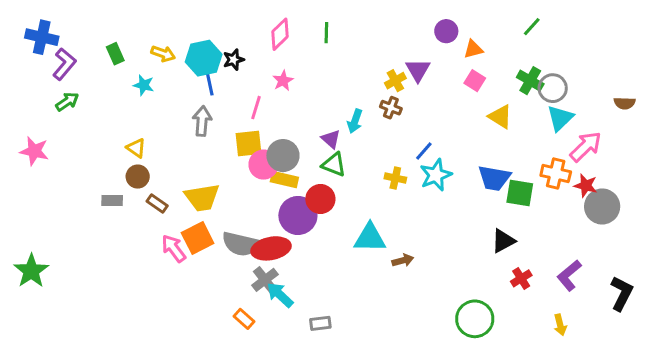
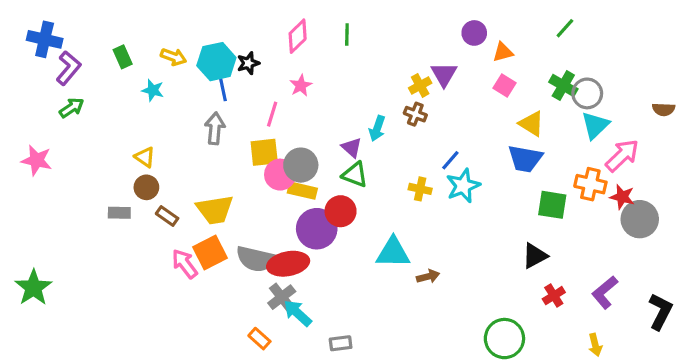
blue trapezoid: (494, 178) -> (525, 159), moved

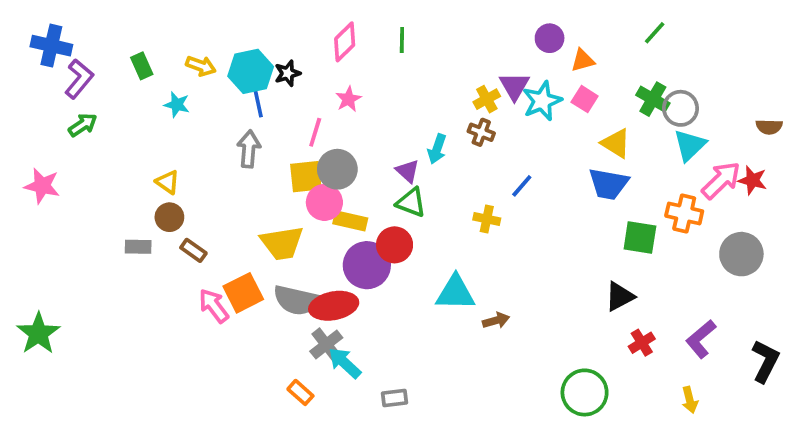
gray circle: (301, 165) -> (337, 169), moved
cyan star: (463, 186) -> (542, 101), moved
red star: (622, 197) -> (752, 180), moved
yellow trapezoid: (215, 210) -> (282, 243), moved

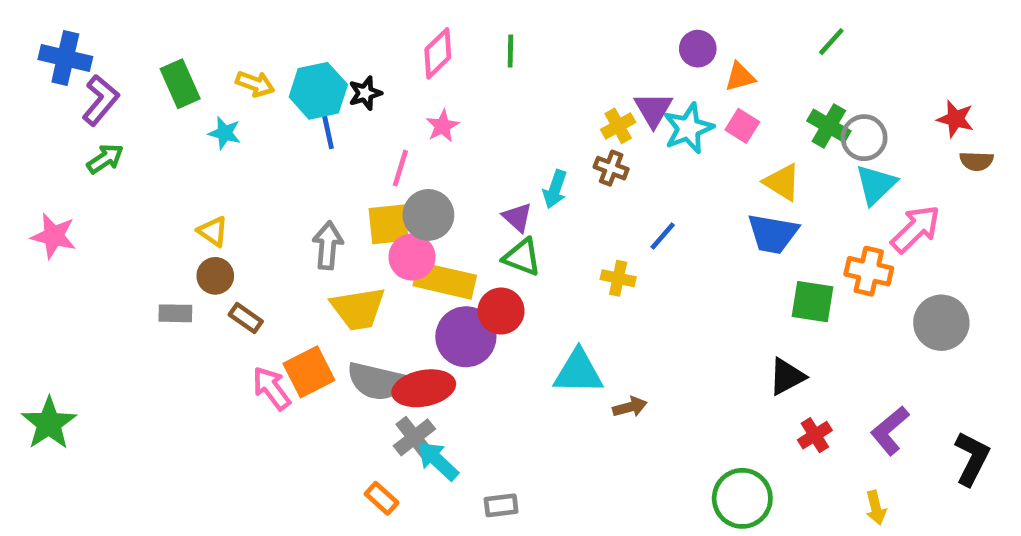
green rectangle: (142, 66) -> (180, 84), size x1.4
gray arrow: (249, 149) -> (328, 245), moved
red star: (752, 180) -> (955, 119), moved
yellow rectangle: (350, 221) -> (445, 281), size x1.4

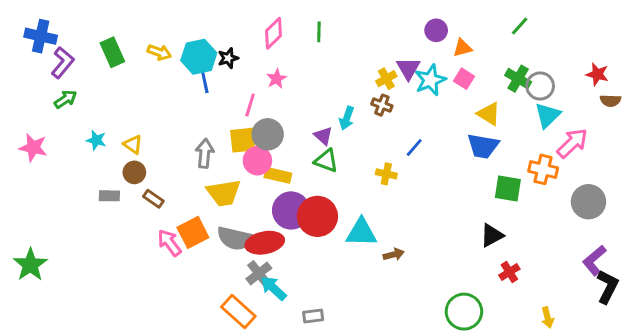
cyan star: (225, 133) -> (96, 140), moved
yellow rectangle: (445, 281) -> (278, 175), size x0.7
red circle: (501, 311) -> (317, 216), moved, size x1.4
purple L-shape: (890, 430) -> (594, 260), moved
orange rectangle: (382, 498) -> (238, 312), size x1.6

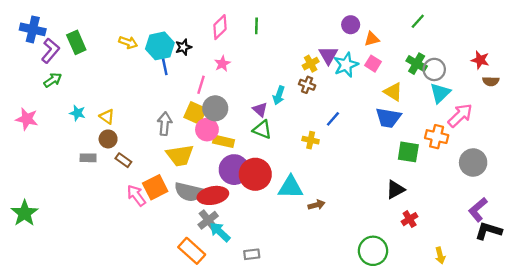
green rectangle: (112, 52) -> (76, 42), moved
yellow square: (243, 140) -> (195, 113), turned 30
black L-shape: (608, 287) -> (488, 231), turned -100

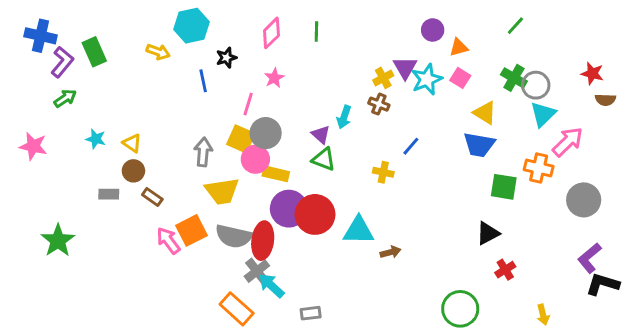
cyan hexagon: (160, 46) -> (192, 26), moved
red ellipse: (213, 195) -> (263, 241), turned -72
green star: (24, 213) -> (58, 241), moved

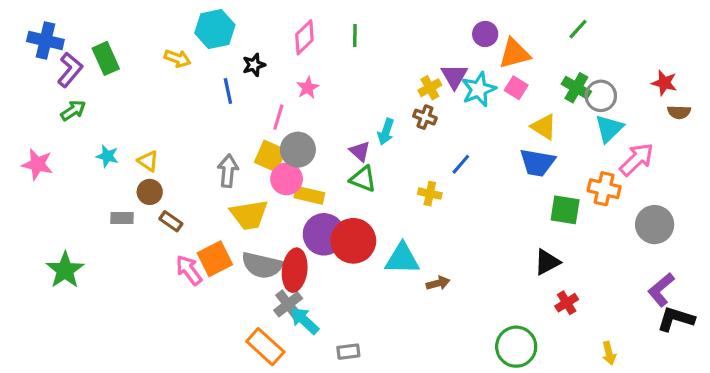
orange triangle: (459, 47) -> (515, 54), size x1.5

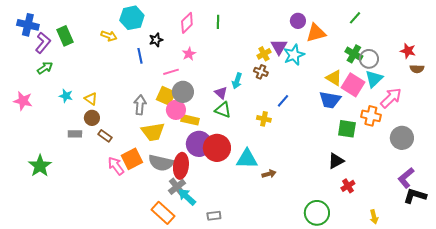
pink square: (516, 88) -> (353, 85), moved, size x1.6
pink line: (278, 117) -> (171, 72), turned 56

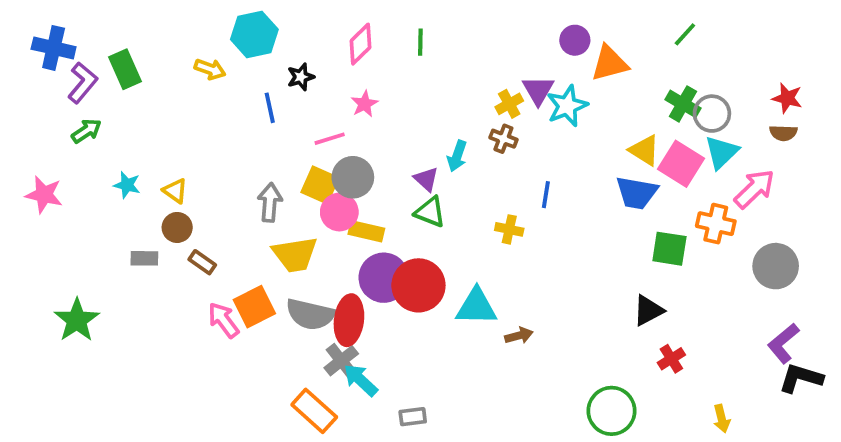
brown semicircle: (417, 69) -> (783, 133), moved
blue line: (283, 101) -> (546, 195), turned -32

